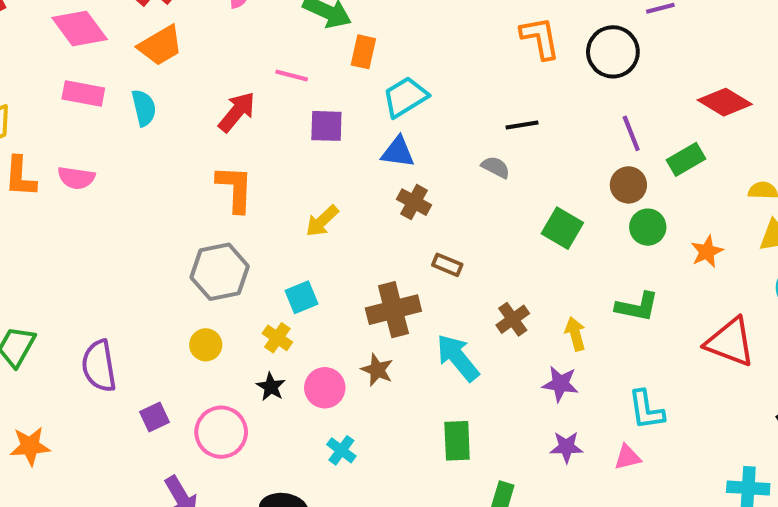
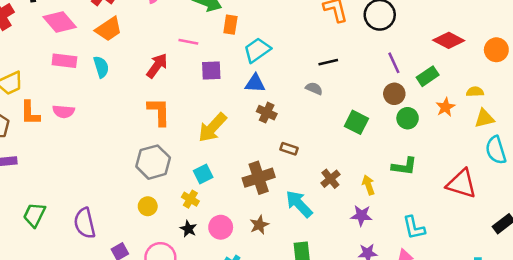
yellow arrow: (322, 221) -> (212, 128), size x1.5
orange star: (707, 252) -> (445, 107), moved
brown star: (377, 370) -> (259, 225), moved, turned 30

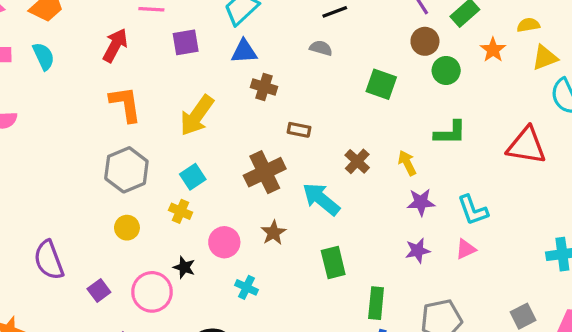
purple star: (361, 216) -> (421, 202), moved
black star: (188, 229) -> (184, 267), moved

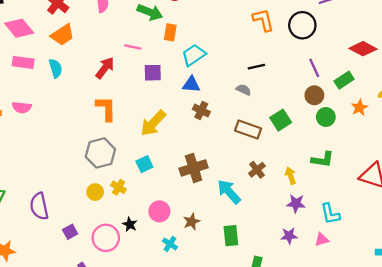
green square: (381, 84) -> (281, 120), turned 30
brown rectangle: (299, 130) -> (248, 130), moved, size x1.6
yellow cross: (181, 211) -> (119, 187), moved
brown star: (273, 233) -> (191, 222), moved

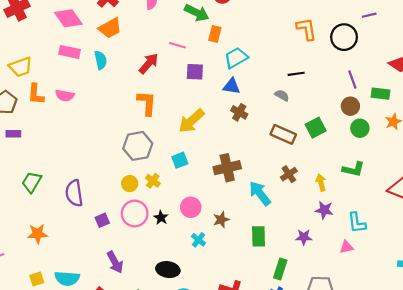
green rectangle: (344, 80) -> (380, 94), turned 36
purple star: (289, 236) -> (304, 237), moved
pink circle: (106, 238) -> (135, 214), moved

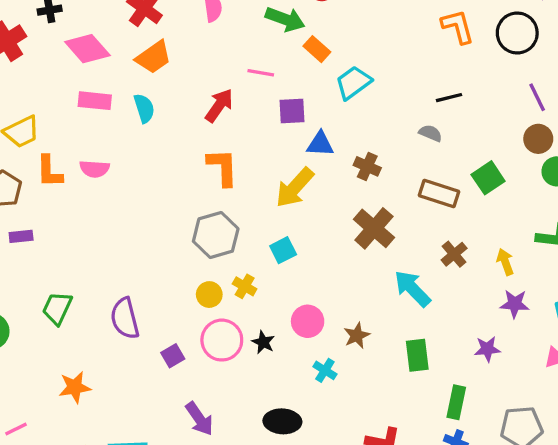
orange rectangle: (215, 34) -> (317, 49), turned -56
blue triangle: (231, 86) -> (320, 144), moved
brown cross: (227, 168) -> (374, 228), moved, turned -30

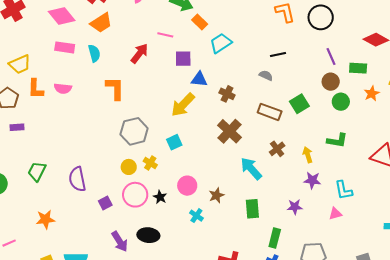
orange L-shape: (223, 167) -> (115, 88), moved
black ellipse: (282, 421) -> (148, 235), moved

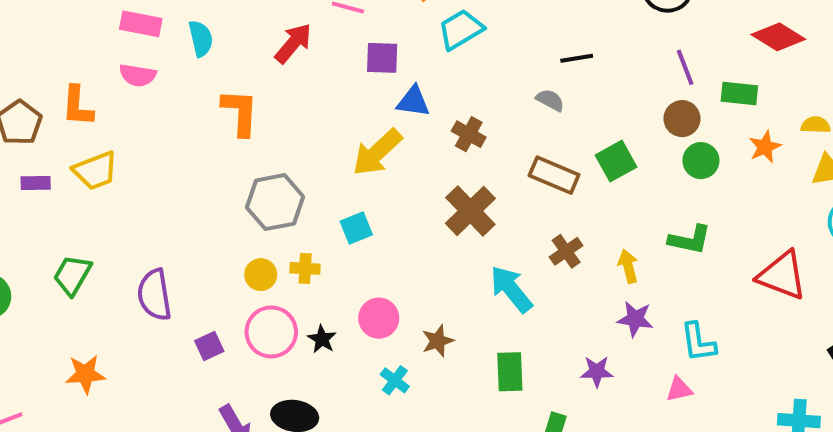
yellow trapezoid: (20, 64) -> (95, 171), moved
pink semicircle: (63, 88) -> (138, 75), moved
yellow cross: (150, 163) -> (305, 268), turned -32

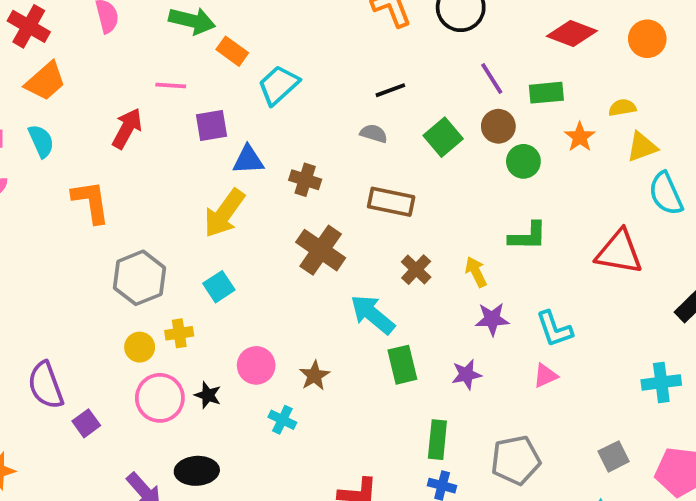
green square: (616, 161) -> (443, 137), moved
purple square: (209, 346) -> (86, 423), moved
green rectangle: (510, 372) -> (402, 365), moved

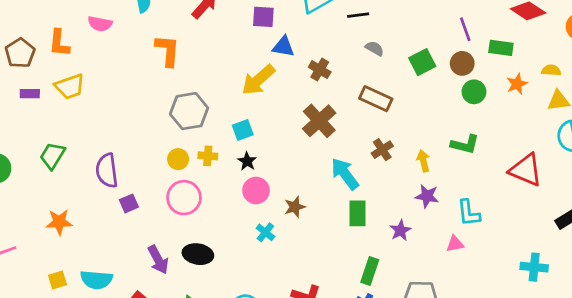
black line: (390, 90) -> (358, 15), moved
purple star: (466, 374) -> (400, 230), turned -30
black star: (208, 395) -> (247, 161), moved

